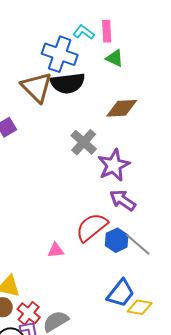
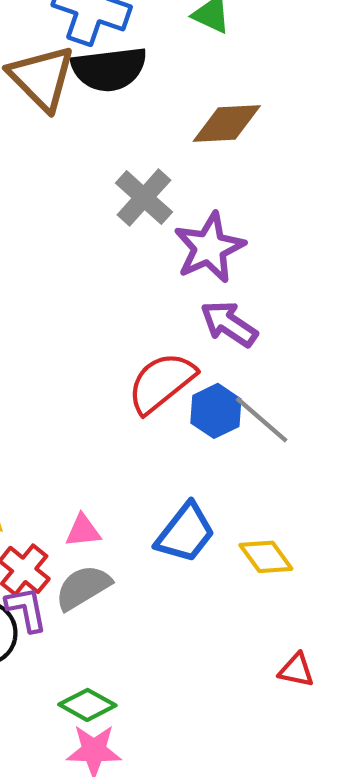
pink triangle: (56, 250) -> (83, 531), moved
blue trapezoid: (121, 293) -> (185, 533), moved
yellow diamond: (140, 307) -> (266, 557), turned 45

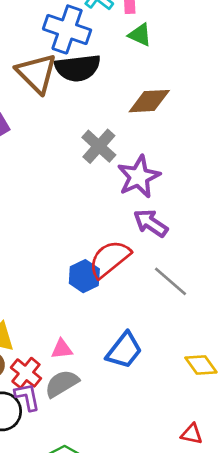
blue hexagon: (216, 411) -> (84, 276), moved
yellow diamond: (266, 557) -> (201, 365), moved

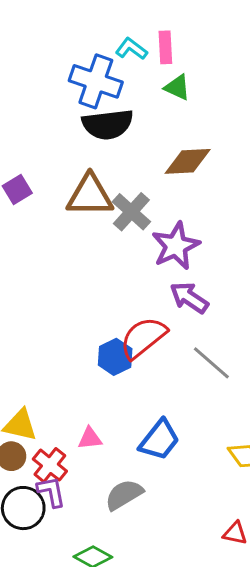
brown triangle: (37, 73) -> (90, 195), moved, turned -45
gray semicircle: (62, 384) -> (124, 495), moved

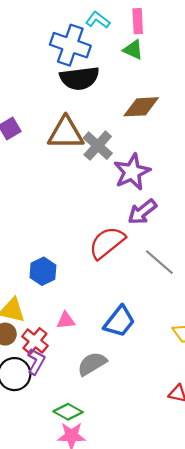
pink rectangle: (165, 47) -> (138, 21), moved
purple arrow: (189, 298) -> (142, 212), turned -72
blue hexagon: (115, 357) -> (43, 271), moved
purple L-shape: (51, 492) -> (36, 361), turned 40

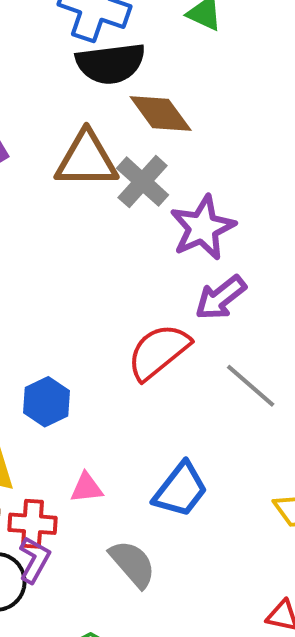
brown diamond: (141, 107) -> (161, 114), moved, turned 57
red cross: (35, 341) -> (32, 524), turned -35
gray semicircle: (92, 364) -> (133, 564), turned 80

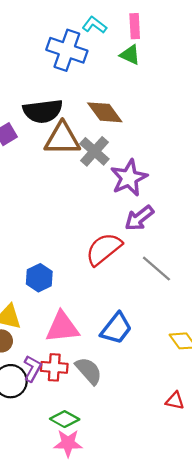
black semicircle: (111, 63) -> (43, 111), moved
pink triangle: (86, 488) -> (62, 327), size x1.8
red cross: (32, 524) -> (54, 367), moved

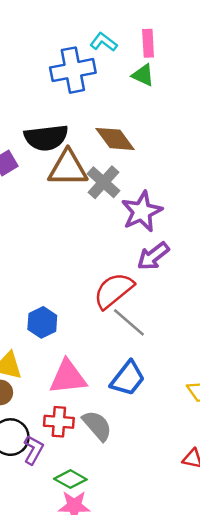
blue cross: (67, 50) -> (73, 70), turned -30
gray line: (156, 269) -> (129, 322), moved
purple L-shape: (32, 369) -> (33, 450), moved

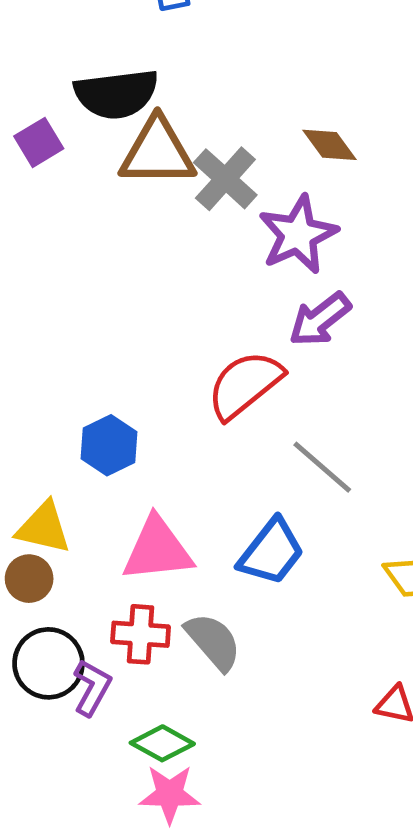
brown diamond: (115, 139) -> (330, 145), moved, size x0.7
gray line: (129, 322) -> (322, 467), moved

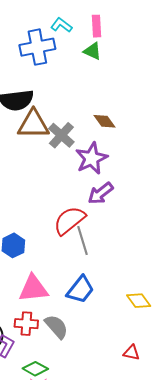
gray line: (322, 467) -> (82, 240), moved, turned 32

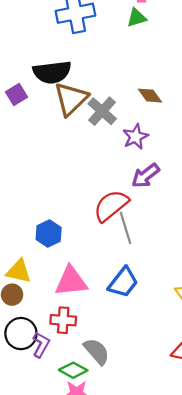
green triangle: (92, 51) -> (137, 18), turned -42
brown triangle: (33, 124) -> (71, 99), turned -44
purple star: (91, 158) -> (135, 137), size x0.7
gray semicircle: (56, 327) -> (97, 351), moved

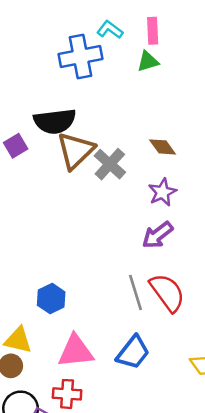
purple star: (135, 137) -> (162, 192), moved
red semicircle: (111, 206) -> (167, 292), moved, turned 93

